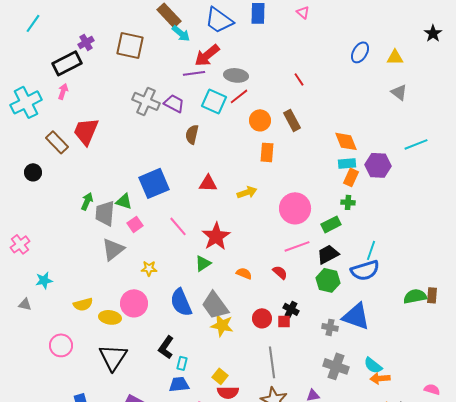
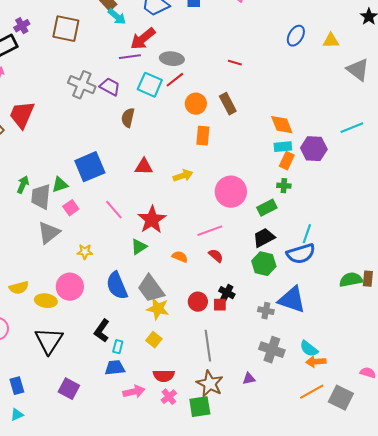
red line: (299, 79) -> (235, 63), turned -40
gray triangle: (399, 92) -> (358, 70), moved, size x1.4
green triangle: (124, 201) -> (60, 185), turned -36
pink line: (297, 246) -> (210, 231), moved
yellow square: (220, 376) -> (154, 340), moved

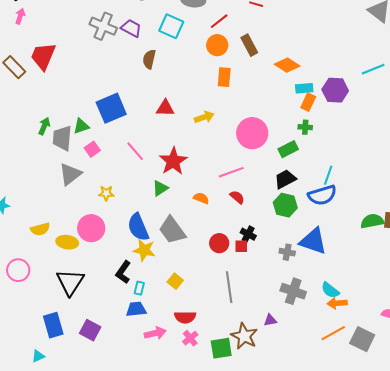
red line: (175, 80) -> (219, 21), moved
orange diamond: (282, 125) -> (287, 65), moved, turned -35
yellow star: (158, 309) -> (144, 250), moved
brown star: (210, 384) -> (244, 336), moved
blue rectangle: (17, 386) -> (53, 325), moved, size x1.4

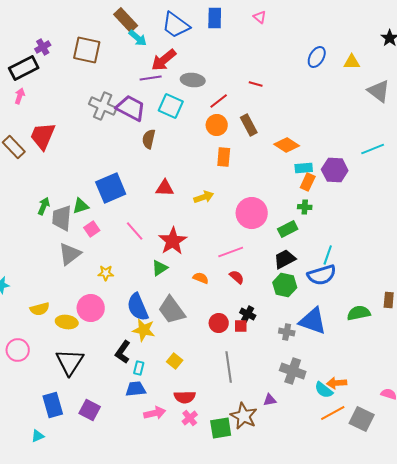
purple trapezoid: (131, 28) -> (131, 108), size x1.4
green semicircle: (372, 221) -> (359, 313), moved
cyan semicircle: (330, 290) -> (324, 390), moved

